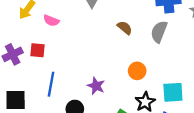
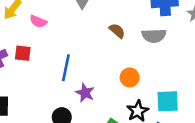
gray semicircle: (159, 32) -> (154, 36), turned -115
blue line: (51, 84) -> (66, 68), moved

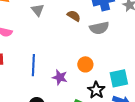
brown semicircle: (117, 31) -> (74, 16), moved
purple star: (85, 93) -> (60, 77), moved

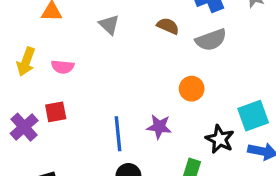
orange circle: (85, 64) -> (192, 89), moved
blue line: (33, 65) -> (118, 134), moved

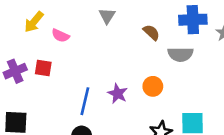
purple star: (159, 127) -> (118, 94), moved

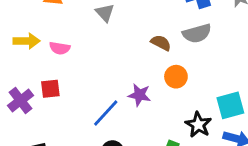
yellow arrow: (34, 22) -> (27, 41), turned -115
brown semicircle: (151, 32) -> (161, 43), moved
blue line: (85, 101) -> (106, 113), turned 44

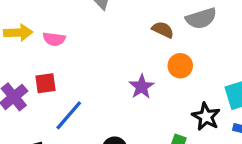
purple star: (139, 95) -> (142, 87), turned 30
blue line: (106, 113) -> (69, 115), moved

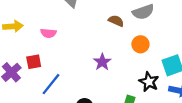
pink semicircle: (54, 39) -> (48, 33), moved
orange circle: (180, 66) -> (140, 44), moved

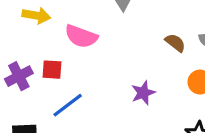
pink semicircle: (48, 33) -> (81, 36), size x1.5

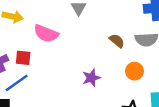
blue line: (68, 105) -> (17, 83), moved

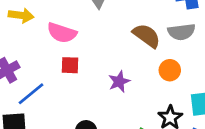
brown semicircle: (117, 41) -> (147, 36), size x1.5
red square: (23, 58) -> (70, 65), moved

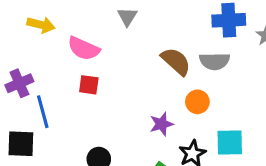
purple star: (119, 82) -> (161, 124), moved
blue line: (31, 94) -> (43, 112), turned -72

